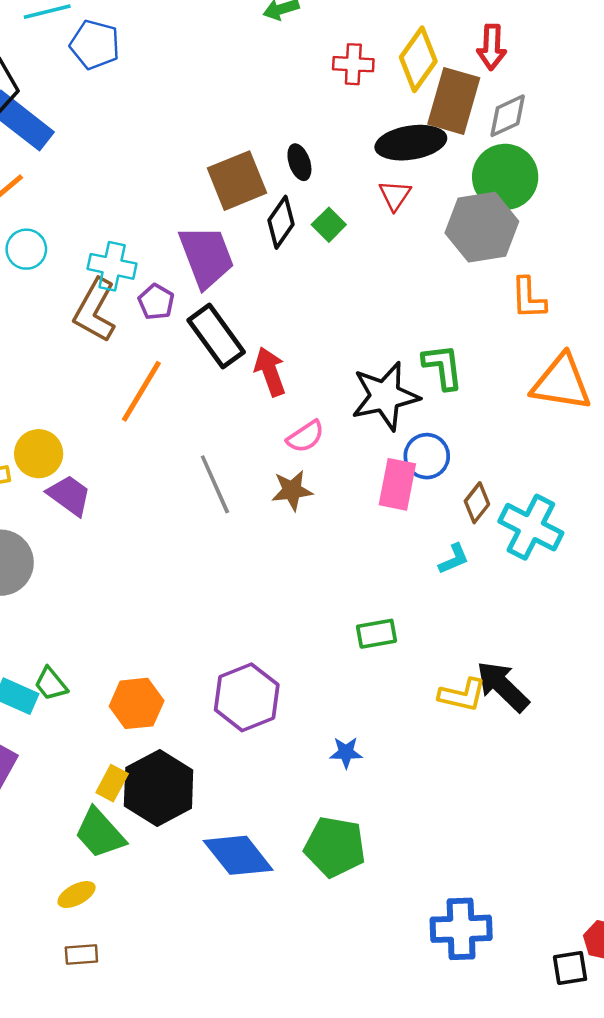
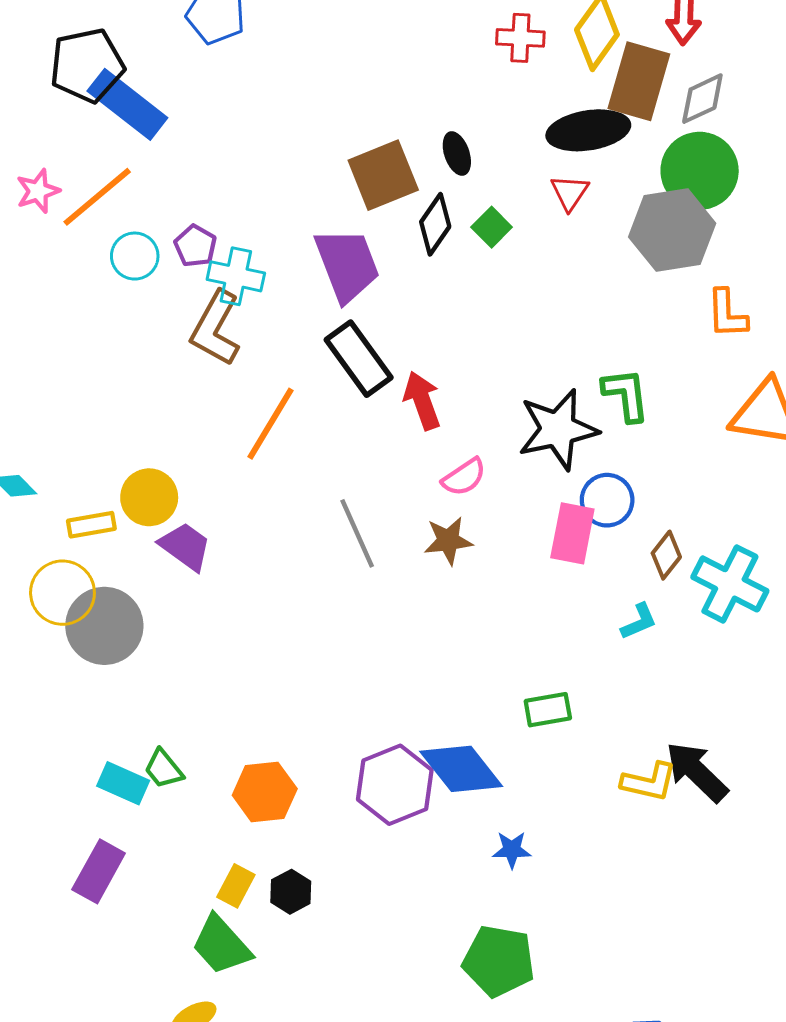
purple pentagon: (156, 302) -> (195, 246), moved
black hexagon: (159, 788) -> (291, 892), size x0.5
blue diamond: (238, 855) -> (461, 769), moved

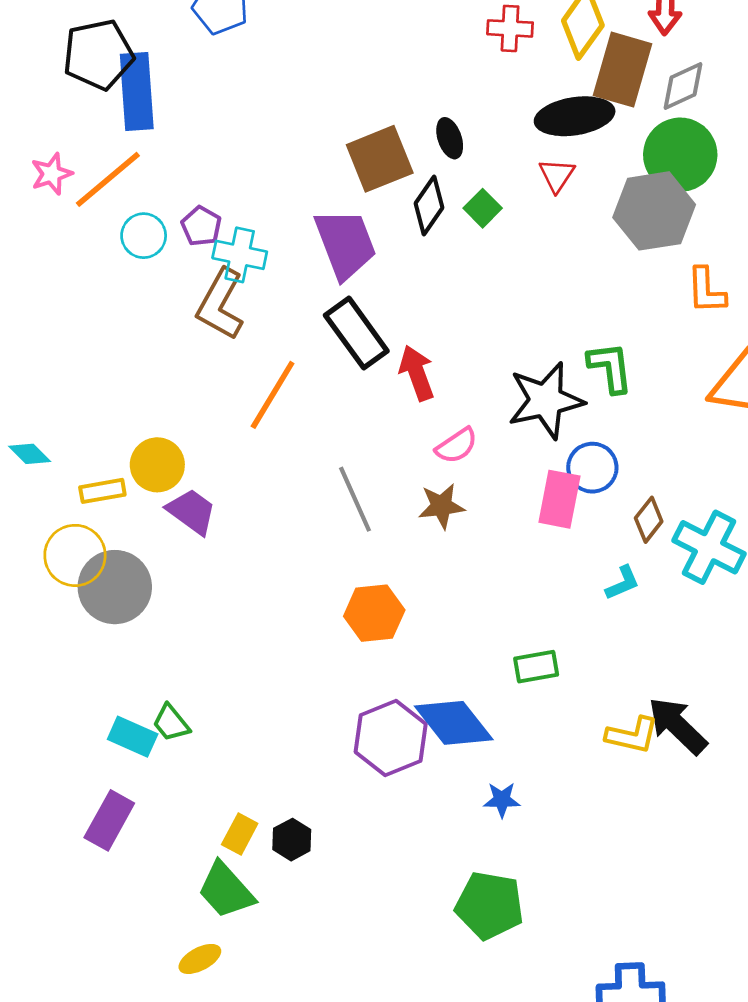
blue rectangle: (127, 104) -> (137, 92), turned 48
orange hexagon: (265, 792) -> (374, 613), moved

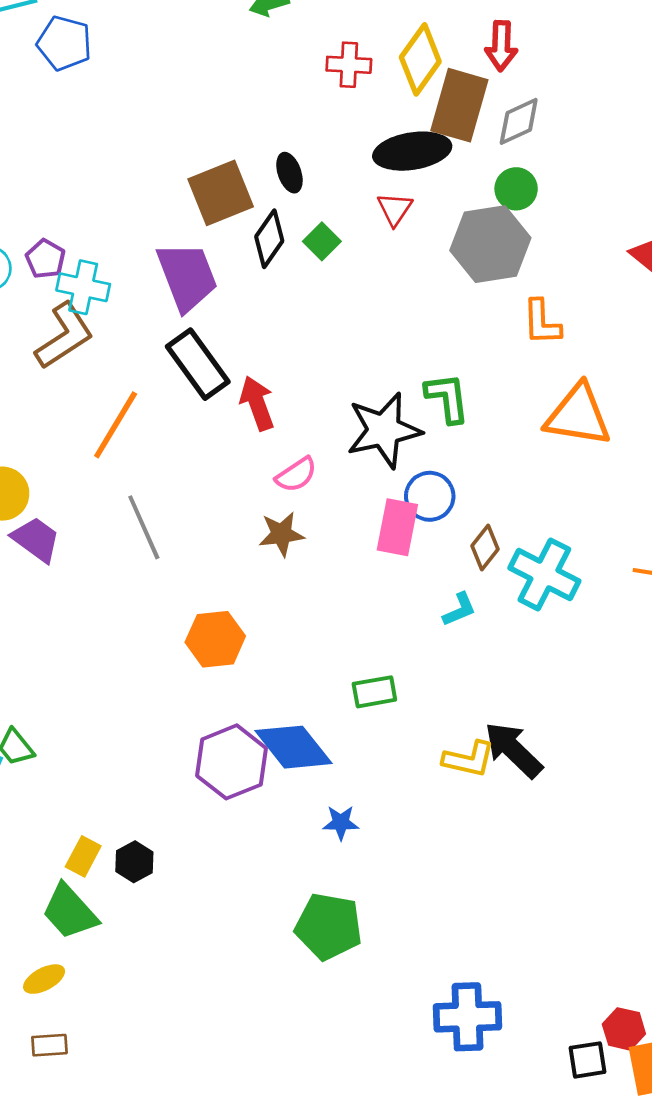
green circle: (680, 155) -> (516, 189), size x0.6
brown L-shape: (220, 304) -> (64, 336), turned -152
gray line: (355, 499) -> (144, 527), moved

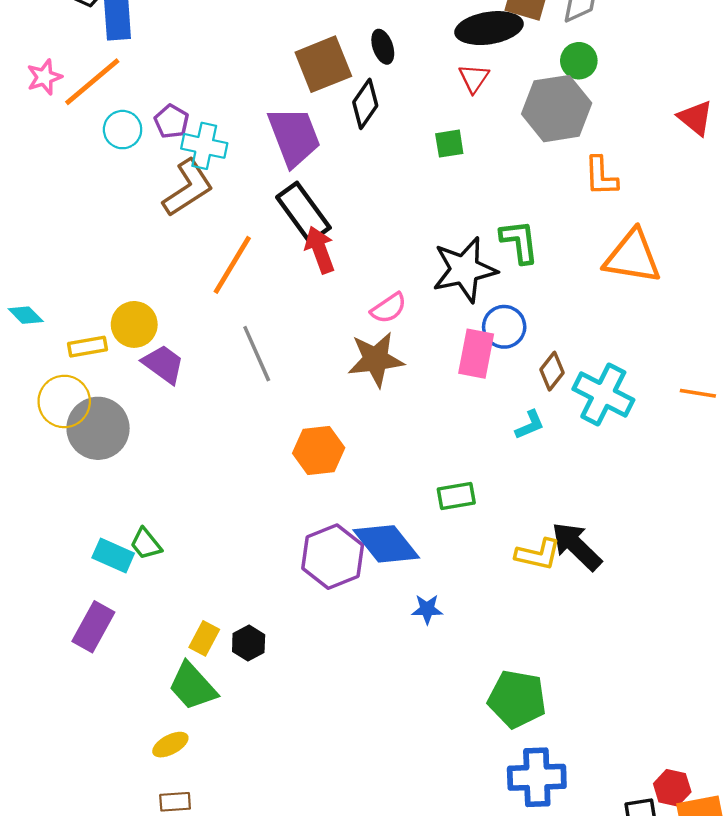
green square: (322, 241) -> (449, 144), moved, turned 36
red arrow: (257, 403) -> (320, 250), moved
brown star: (281, 534) -> (376, 359), size x1.4
green pentagon: (329, 926) -> (517, 699), moved

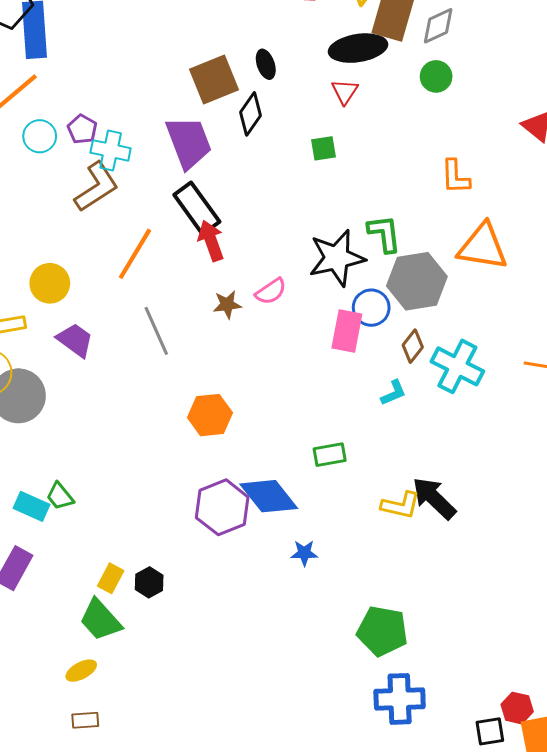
gray hexagon: (557, 109) -> (417, 281), moved
yellow circle: (134, 324) -> (50, 283), moved
brown star: (376, 359) -> (227, 305), moved, size x0.6

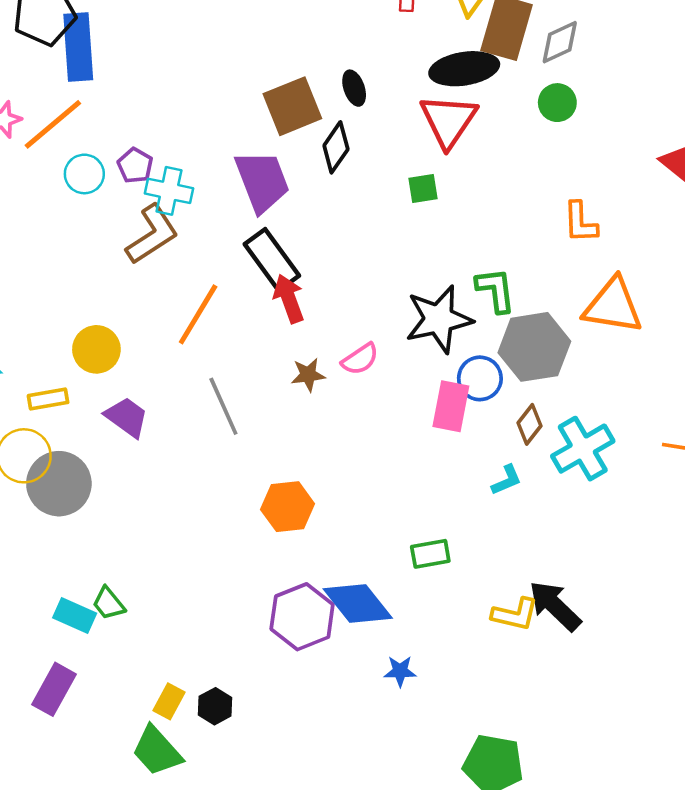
red triangle: (345, 92) -> (448, 121), size x1.8
cyan cross: (457, 366) -> (583, 449), turned 33

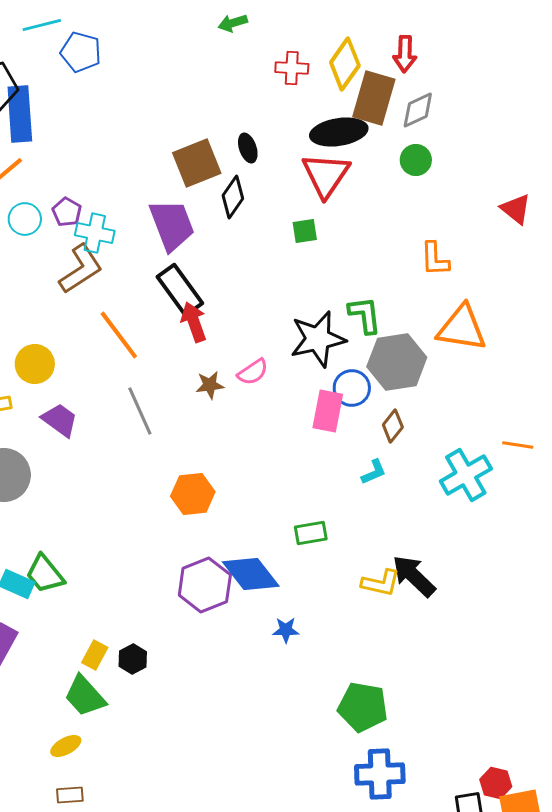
orange line: (198, 314) -> (119, 335), turned -68
cyan cross: (583, 449) -> (466, 475), moved
green trapezoid: (109, 603) -> (45, 574), size x1.4

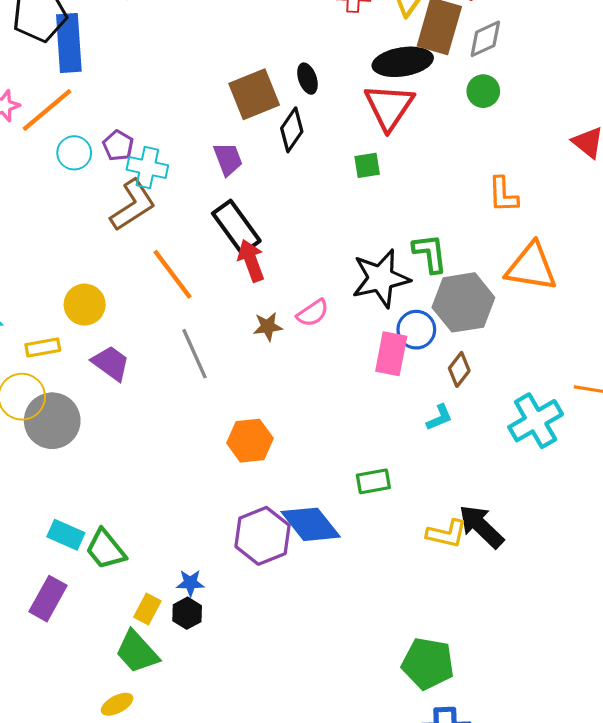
purple trapezoid: (172, 225) -> (228, 159), size x0.6
green trapezoid: (45, 574) -> (106, 549), moved
blue star: (286, 630) -> (190, 583), moved

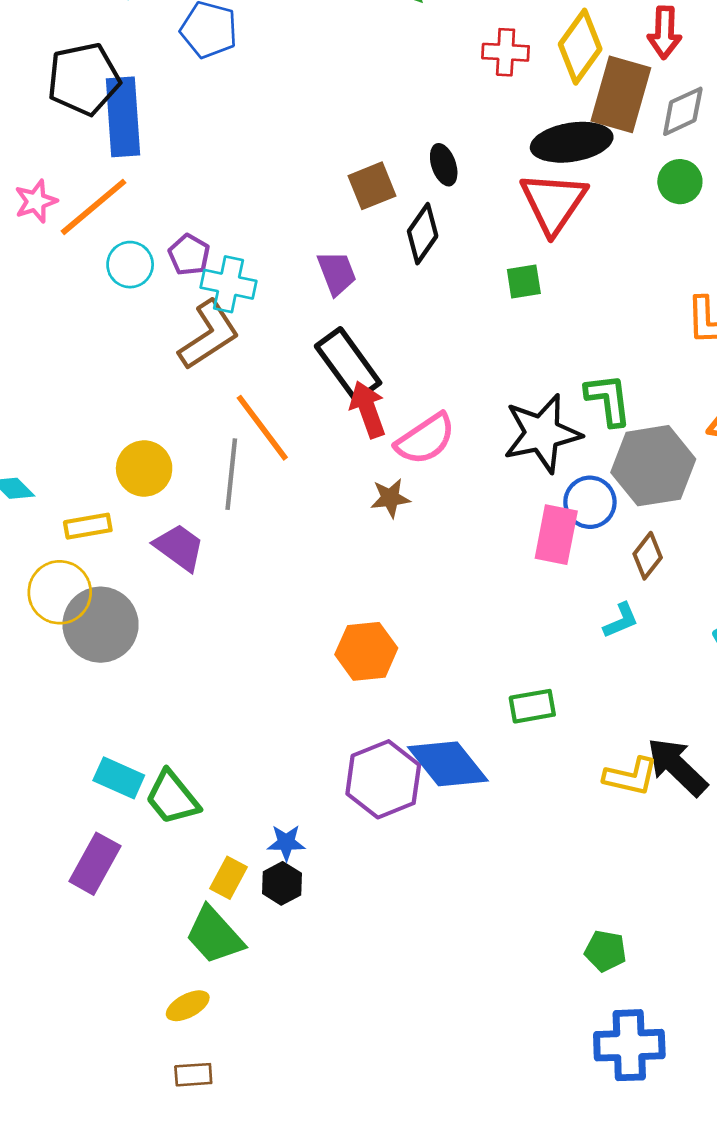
brown square: (254, 94) -> (372, 186), size x0.7
pink semicircle: (313, 313) -> (425, 439), moved, size x1.4
gray line: (194, 354) -> (231, 474), moved, turned 30
green pentagon: (428, 663) -> (605, 951), size x0.6

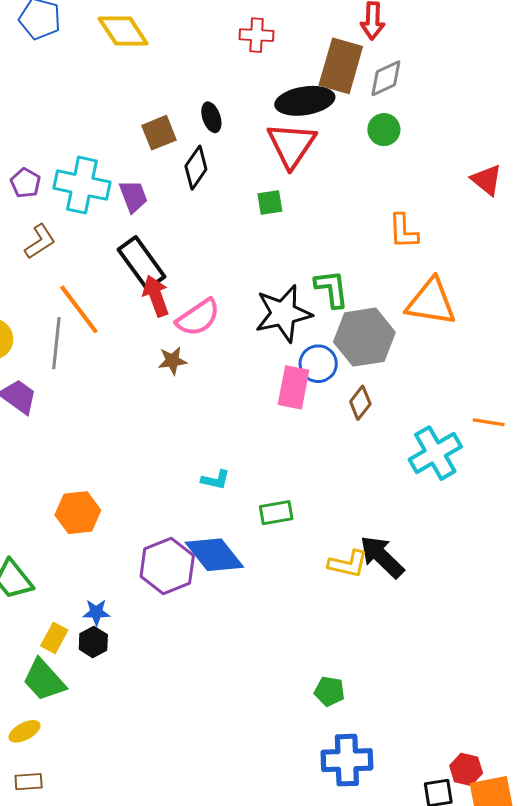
yellow diamond: (580, 47) -> (123, 31), moved, turned -69
cyan cross: (228, 284) -> (82, 185), moved, size x1.4
brown L-shape: (209, 335) -> (40, 242), size x0.7
cyan L-shape: (621, 620) -> (215, 480), moved, turned 36
orange hexagon: (366, 651) -> (78, 513), moved

